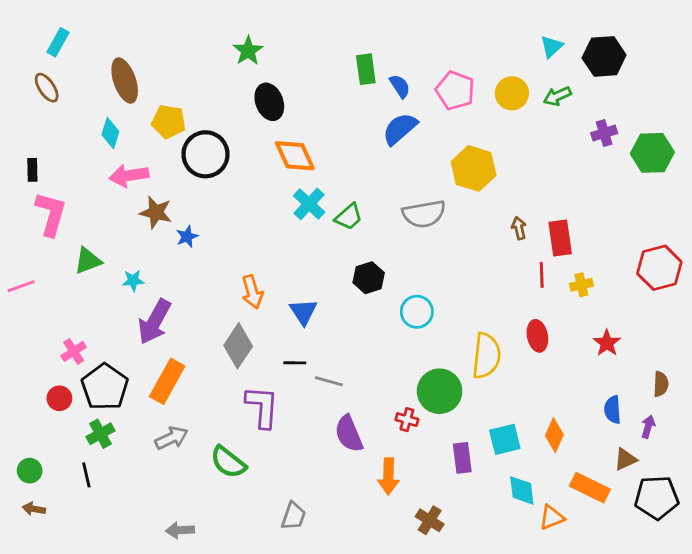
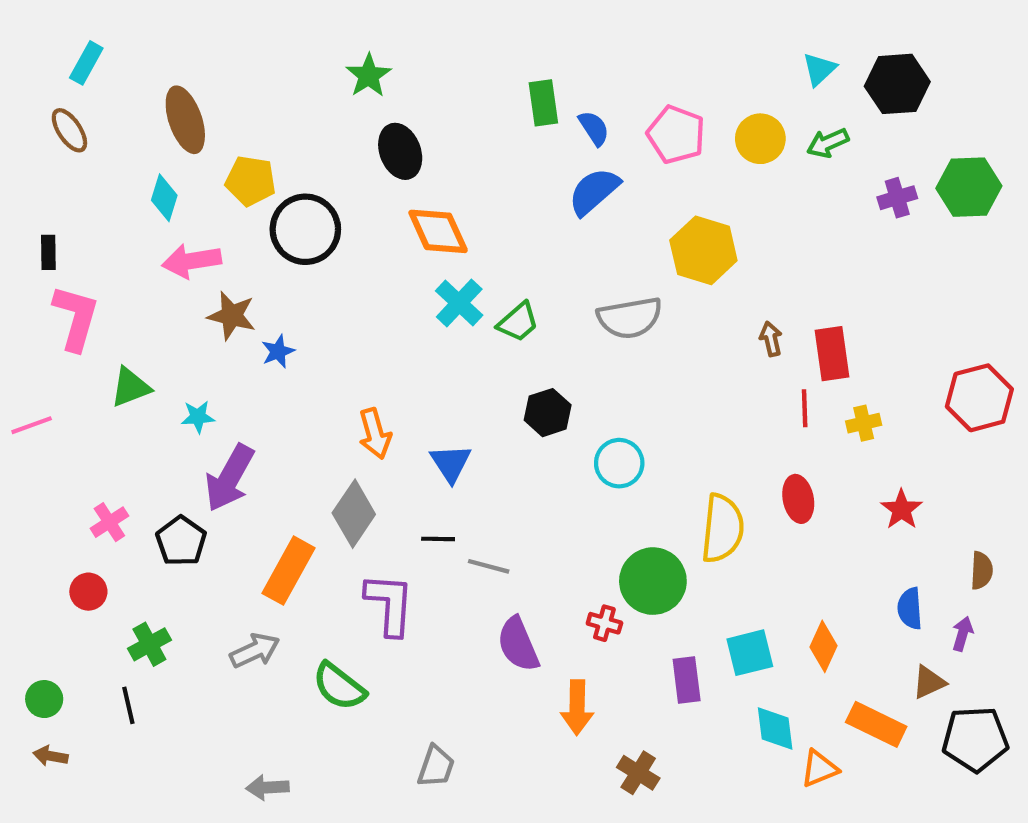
green hexagon: (652, 153) -> (969, 187), moved
orange rectangle: (167, 381) -> (289, 571), moved
black pentagon: (105, 387) -> (181, 541), moved, size x0.7

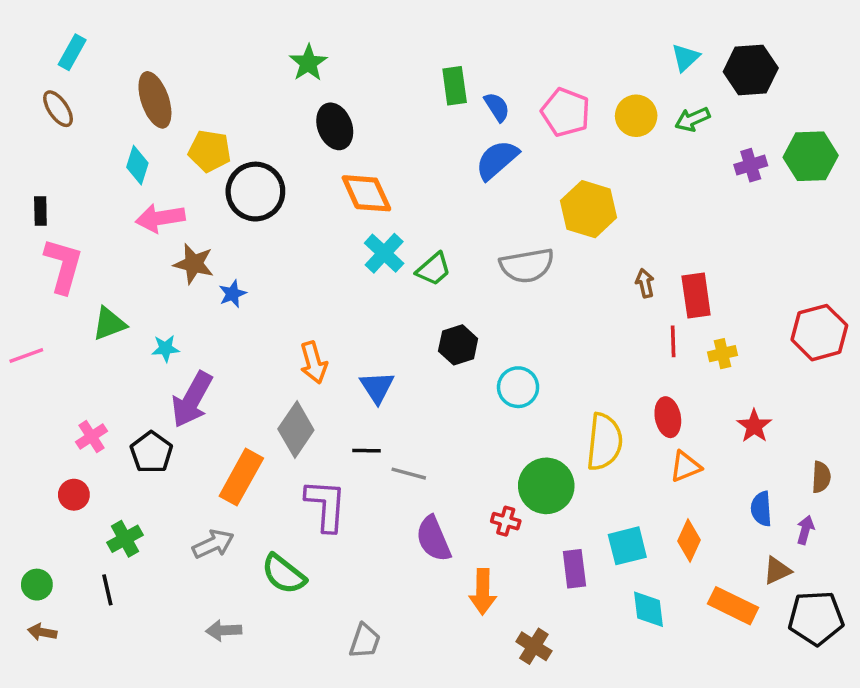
orange triangle: (819, 769) -> (685, 466), moved
gray arrow: (267, 787) -> (224, 630), moved

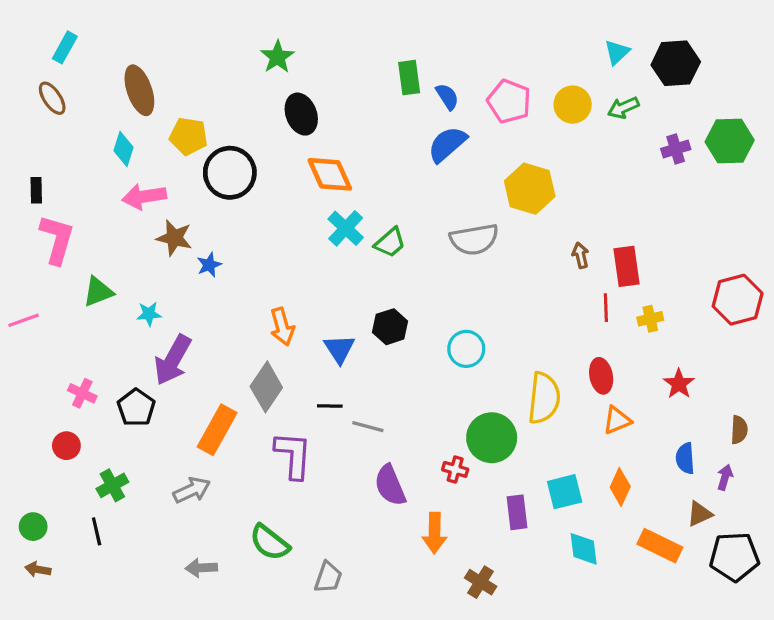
black hexagon: (458, 345) -> (390, 327), moved
pink cross: (92, 437) -> (82, 393), turned -32
green semicircle: (284, 574) -> (270, 542), moved

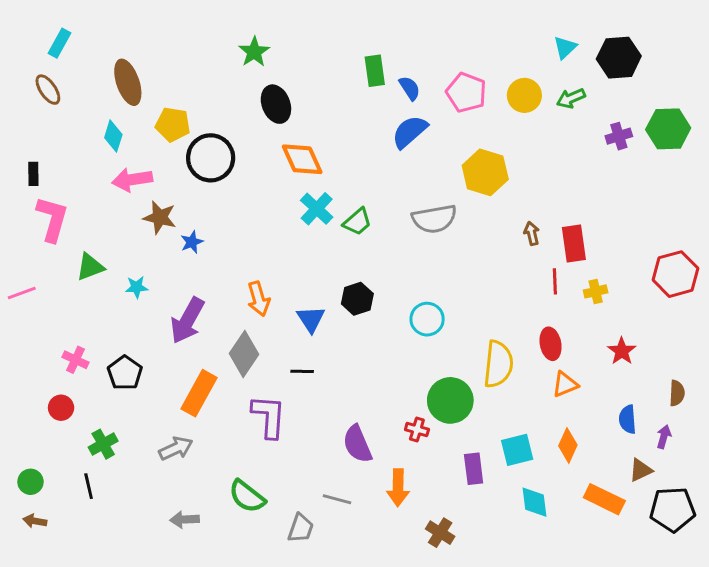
purple arrow: (173, 360) -> (187, 321), moved
gray line: (368, 427) -> (337, 499), moved

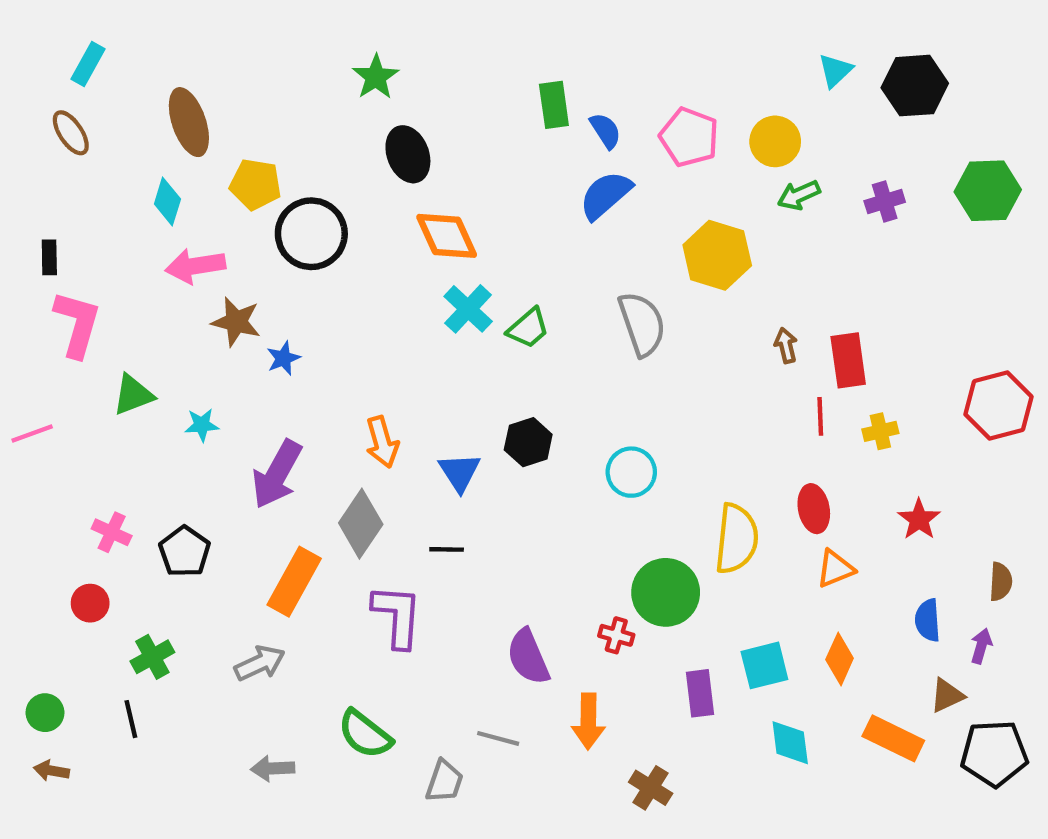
green arrow: (571, 98) -> (799, 195), moved
purple cross: (619, 136) -> (885, 202), moved
gray semicircle: (434, 219) -> (642, 324), turned -99

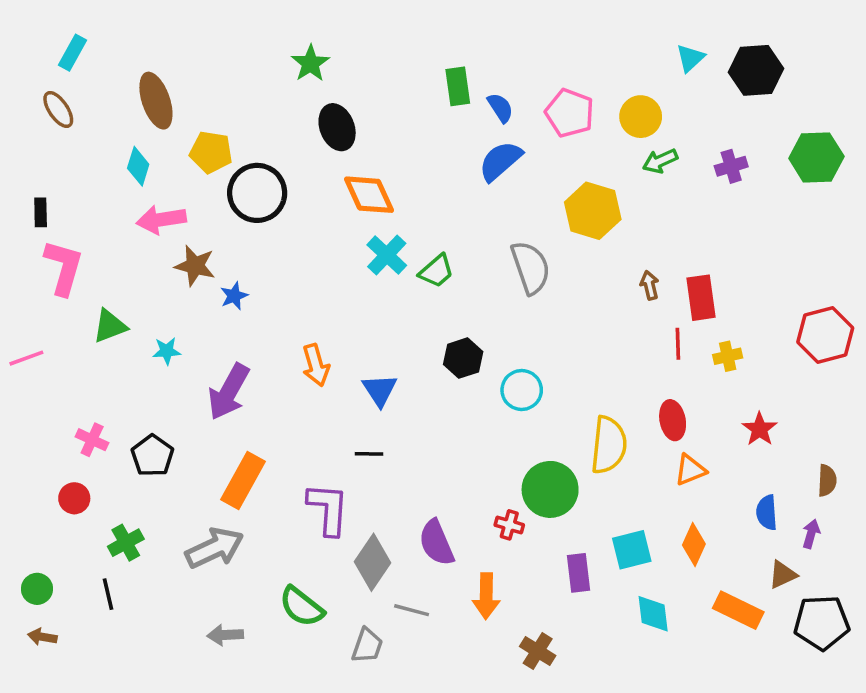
black hexagon: (528, 442) -> (463, 358), moved
gray diamond: (361, 524) -> (373, 562), moved
gray arrow: (260, 663) -> (215, 548), size x1.4

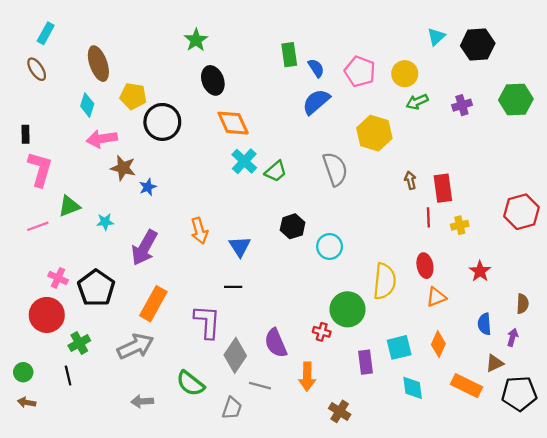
pink line: (26, 358) -> (38, 226), moved
black pentagon: (152, 456) -> (96, 288), size x1.4
red circle: (74, 498) -> (47, 315), size x1.8

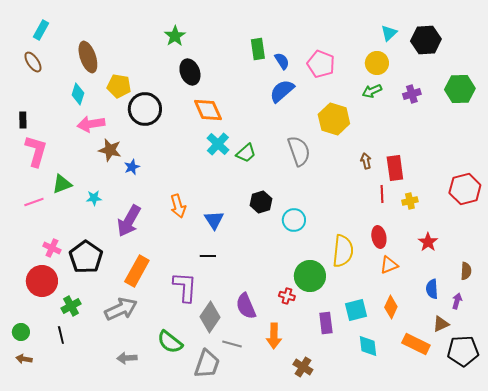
yellow circle: (405, 74) -> (377, 63), moved
gray trapezoid: (232, 408) -> (207, 364), size x1.4

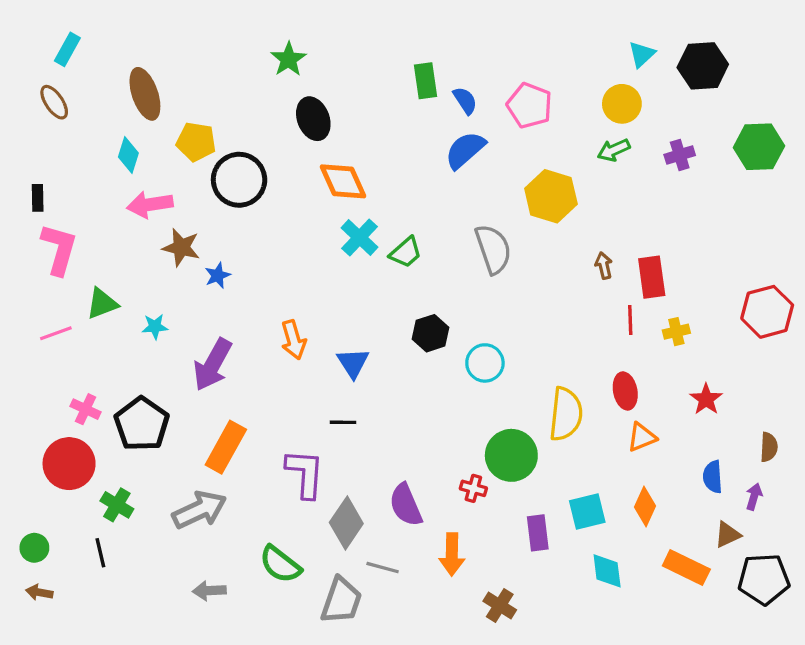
green cross: (71, 306) -> (117, 505), turned -30

